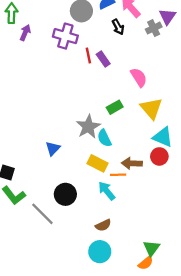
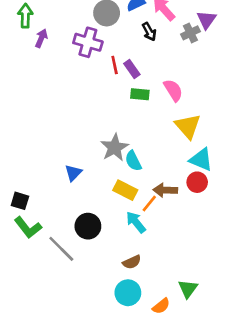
green rectangle: (115, 107) -> (140, 94), moved, turned 35
orange line: (118, 175) -> (149, 203), turned -49
orange semicircle: (146, 263) -> (161, 306), moved

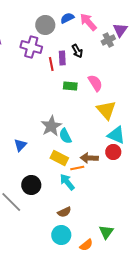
black arrow: (149, 32) -> (77, 51), moved
purple rectangle: (132, 69) -> (62, 58), moved, turned 32
orange line: (149, 203) -> (77, 168), turned 40

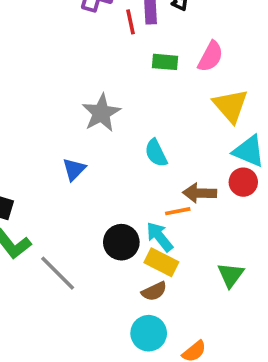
pink semicircle: (95, 83) -> (211, 56), turned 60
gray star: (51, 126) -> (101, 113), moved
yellow rectangle: (59, 158) -> (161, 262), moved
black circle: (31, 185) -> (121, 242), moved
green triangle: (106, 232) -> (231, 275), moved

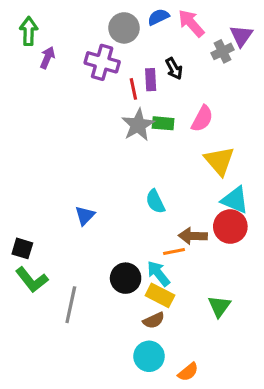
gray star: (101, 113) -> (138, 125), moved
red circle: (243, 182) -> (230, 227), size x1.4
gray line: (58, 273) -> (71, 305), turned 57

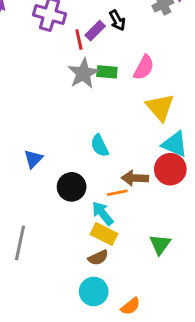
purple rectangle: (151, 80) -> (95, 31), turned 48
black circle: (126, 278) -> (72, 187), moved

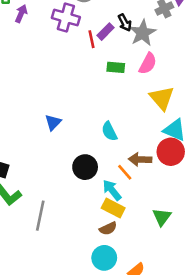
gray star: (83, 73) -> (143, 33), moved
blue triangle: (33, 159) -> (53, 122), moved
orange line: (117, 193) -> (125, 172), turned 60

